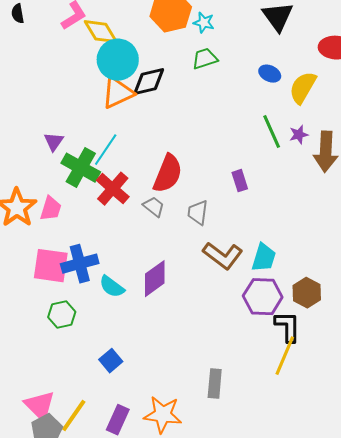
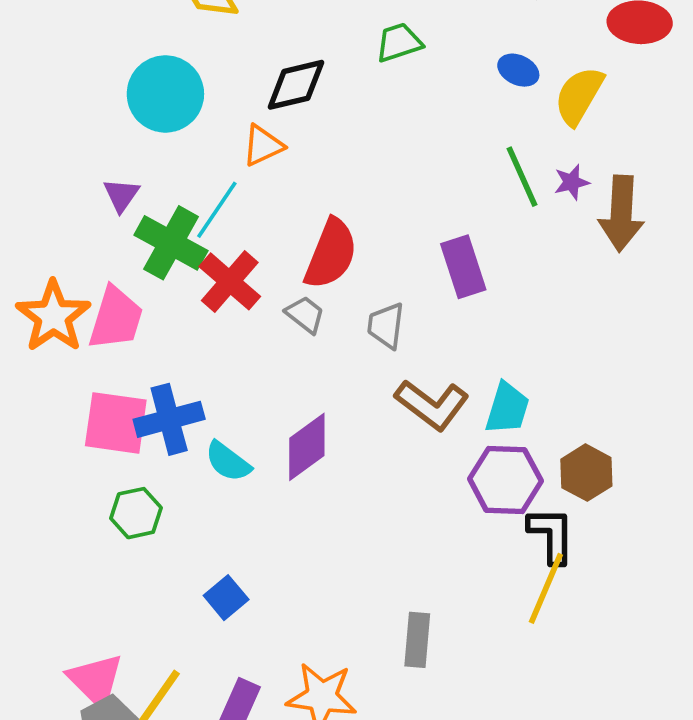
cyan circle: (118, 60) -> (165, 94), moved
orange triangle: (118, 93) -> (263, 145), moved, size x0.7
purple rectangle: (240, 181) -> (463, 267), size x1.5
pink trapezoid: (51, 209) -> (116, 318), size x1.4

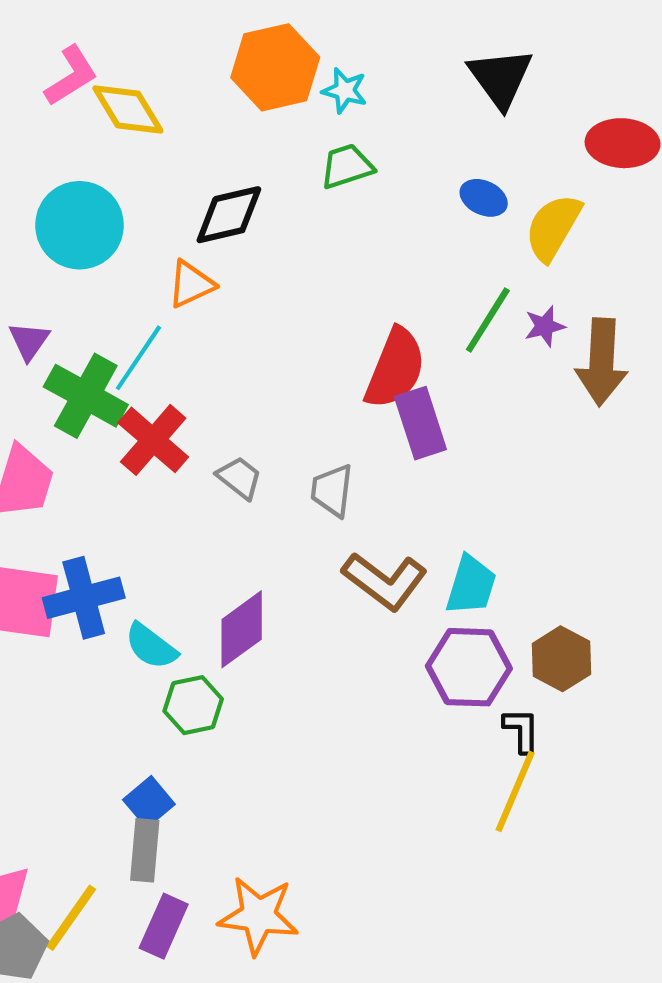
green line: (522, 177) -> (488, 320), turned 56
red semicircle: (331, 254) -> (395, 368), moved
green hexagon: (136, 513) -> (193, 705), moved
black L-shape: (551, 535) -> (522, 730), size x0.7
gray rectangle: (417, 640) -> (145, 850), moved

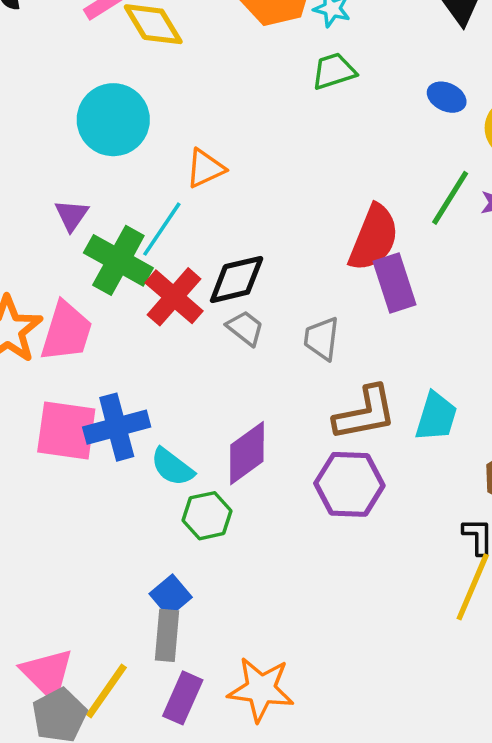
black diamond: (229, 215) -> (237, 279), moved
brown L-shape: (385, 581) -> (365, 413), turned -48
purple hexagon: (469, 667) -> (349, 484), moved

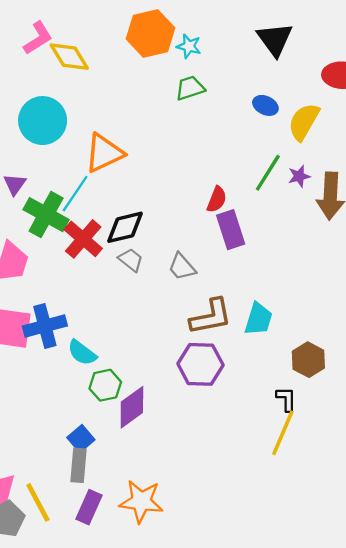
orange triangle: (205, 168) -> (104, 153), size x1.5
red semicircle: (374, 238) -> (217, 199), size x0.6
gray trapezoid: (322, 339) -> (182, 267), turned -48
purple diamond: (247, 453) -> (132, 407), moved
yellow line: (106, 691) -> (38, 502), turned -63

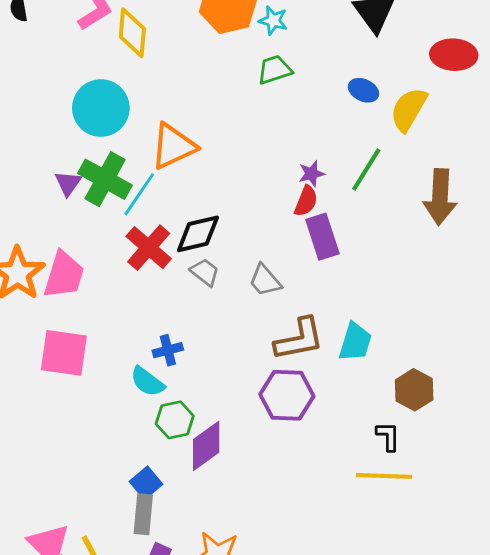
yellow diamond: (69, 57) -> (132, 33), turned 36
purple star: (299, 176) -> (311, 174), moved
green cross: (46, 215) -> (105, 179), moved
blue cross: (45, 326) -> (168, 350), moved, size x0.6
yellow line: (283, 433) -> (384, 476), turned 69

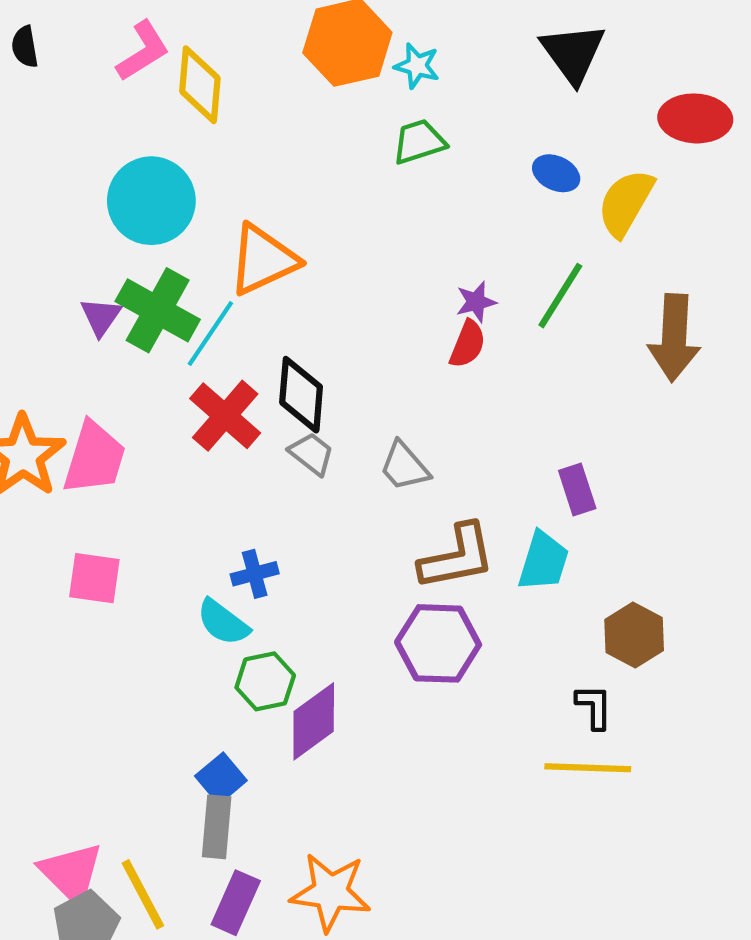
black diamond: (198, 234) -> (301, 395), turned -72
purple rectangle: (322, 237) -> (577, 490), moved, size x0.7
pink square: (64, 353) -> (94, 578), size x0.7

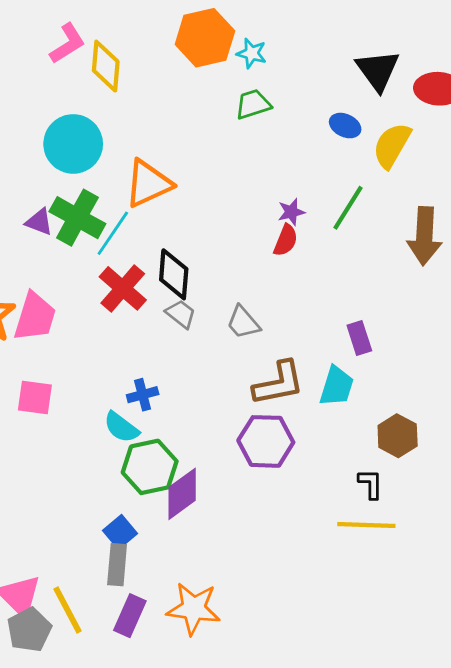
black triangle: (573, 53) -> (378, 70), moved
purple triangle: (101, 317) -> (39, 222), turned -44
green hexagon: (265, 681) -> (150, 467), size x1.4

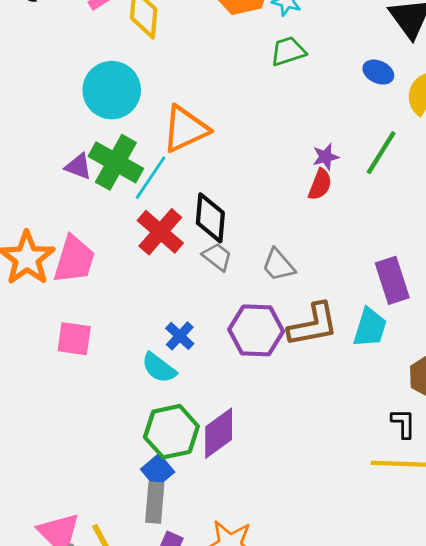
purple rectangle: (359, 338) -> (392, 280), size x1.4
blue cross: (143, 395) -> (180, 336), turned -32
purple hexagon: (266, 441) -> (256, 330), moved
green hexagon: (150, 467) -> (171, 432), moved

